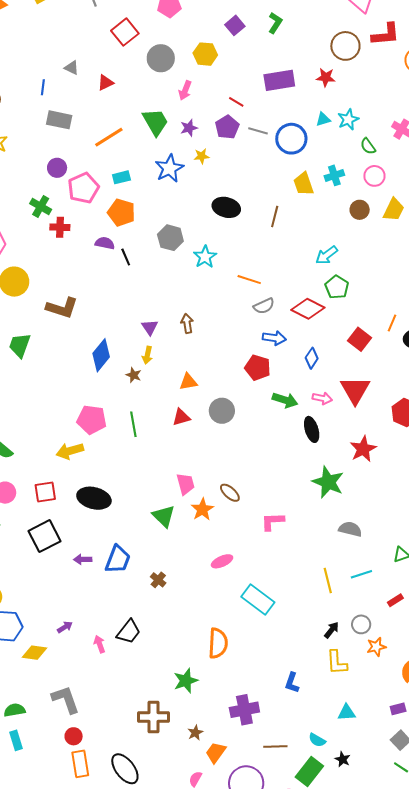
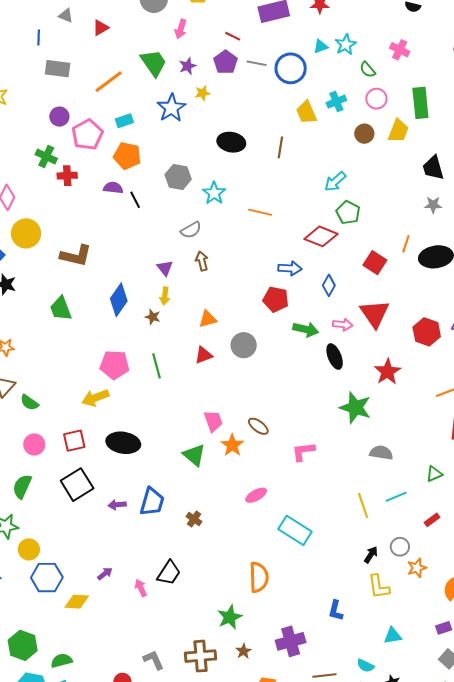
gray semicircle: (264, 306) -> (191, 230), moved
green trapezoid: (20, 345) -> (61, 309), moved, turned -36
gray L-shape: (66, 699) -> (154, 660), moved, size x0.7
brown star: (195, 733) -> (244, 651), moved

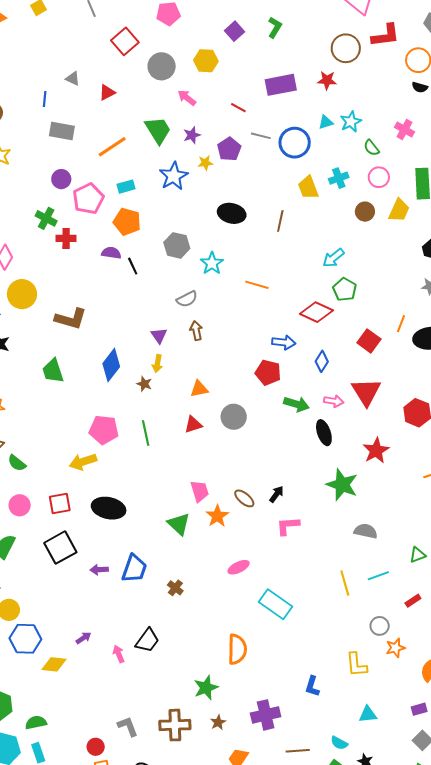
pink arrow: (181, 29) -> (187, 98), turned 108
purple pentagon: (226, 62) -> (229, 149), moved
black arrow: (371, 555) -> (277, 494), moved

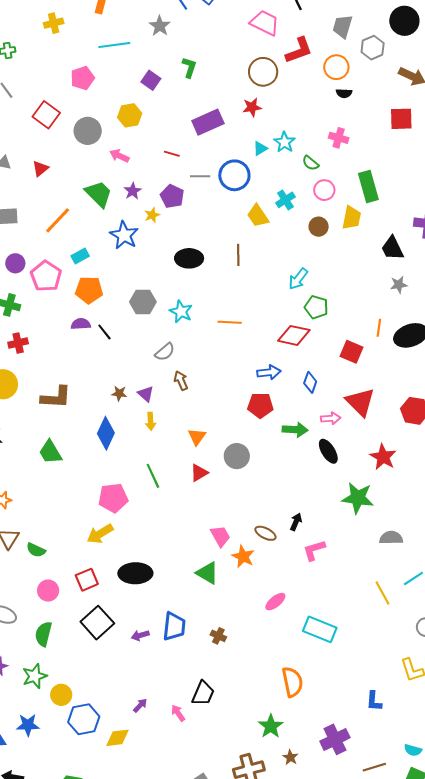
red cross: (66, 238) -> (18, 343), moved
brown star: (144, 384) -> (119, 393), moved
orange triangle: (199, 389) -> (197, 437), turned -30
green line: (146, 433) -> (153, 476), moved

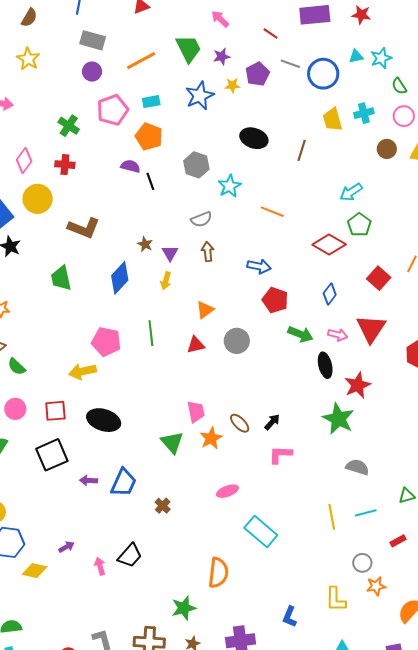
purple circle: (15, 263) -> (92, 72), moved
blue arrow: (269, 372) -> (259, 266), moved
red star: (383, 457) -> (358, 385), moved

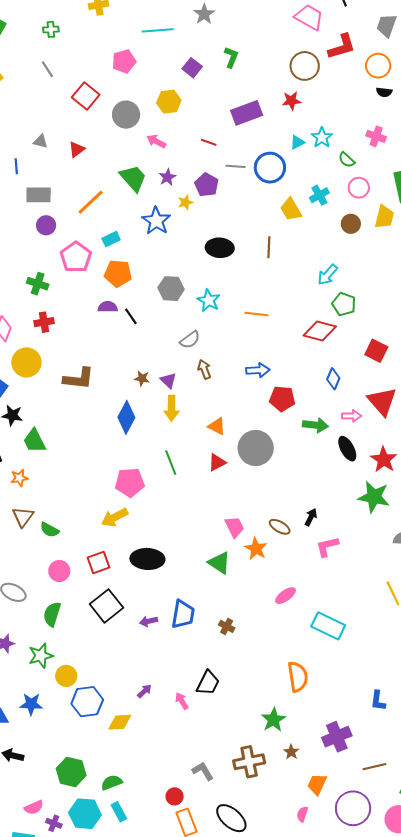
green trapezoid: (61, 278) -> (34, 441), moved
yellow arrow: (166, 281) -> (172, 408), size x1.4
orange triangle: (205, 310) -> (217, 426), turned -42
gray circle: (237, 341) -> (256, 448), size x1.4

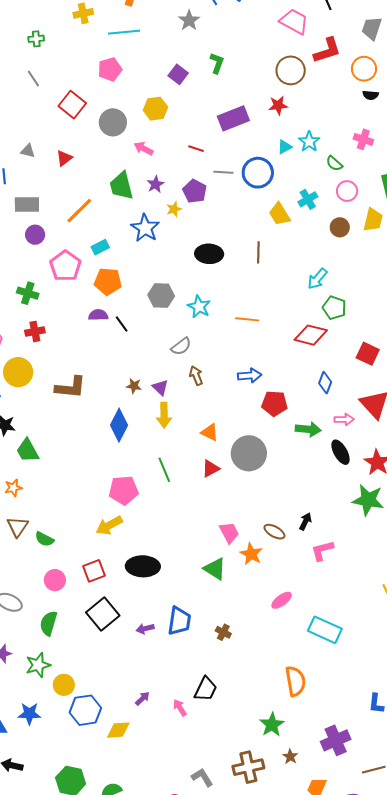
cyan line: (158, 30) -> (124, 32), moved
green trapezoid: (133, 178) -> (121, 186), turned -152

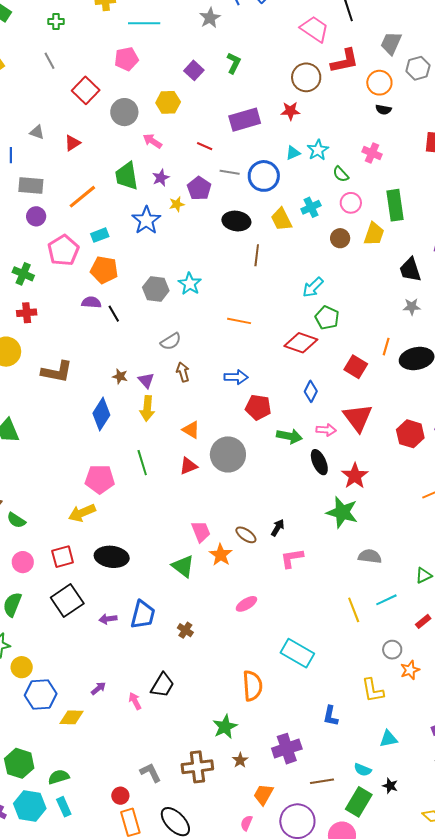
black ellipse: (209, 254) -> (236, 221), moved
cyan star: (199, 307) -> (190, 284), moved
cyan rectangle: (325, 630) -> (297, 653), moved

